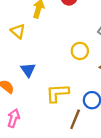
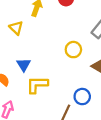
yellow L-shape: (57, 93) -> (37, 85), moved

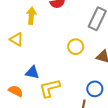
blue triangle: (24, 65) -> (32, 72), turned -32

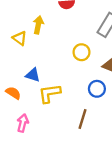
yellow arrow: (31, 16) -> (38, 25), moved
blue circle: (95, 89) -> (97, 89), moved

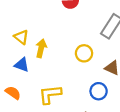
yellow arrow: (38, 25) -> (41, 48), moved
blue triangle: (33, 75) -> (22, 65), moved

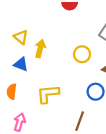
orange semicircle: (13, 93) -> (12, 92), turned -119

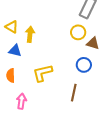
yellow circle: (82, 54) -> (78, 32), moved

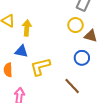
blue triangle: (15, 51) -> (21, 51), moved
brown line: (74, 93) -> (72, 86), turned -54

